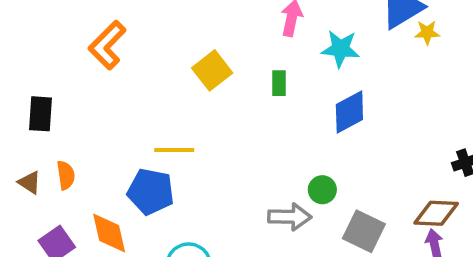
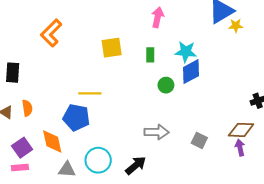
cyan star: (340, 49) -> (186, 52), moved
yellow square: (212, 70) -> (112, 48), turned 30
green circle: (322, 190) -> (166, 85), moved
gray square: (364, 231) -> (199, 140), size x0.7

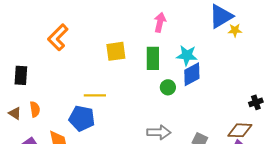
green rectangle: (150, 55) -> (153, 58), size x1.6

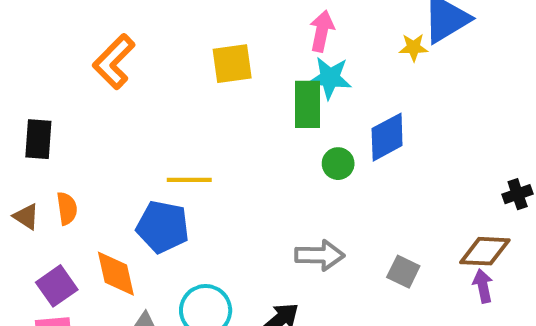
yellow star: (235, 30) -> (414, 47), moved
yellow square: (116, 51) -> (232, 64), moved
cyan star: (187, 55) -> (330, 78), moved

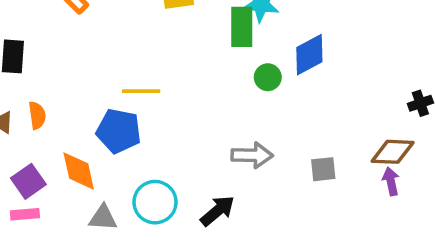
gray square: (403, 272) -> (323, 169), turned -32

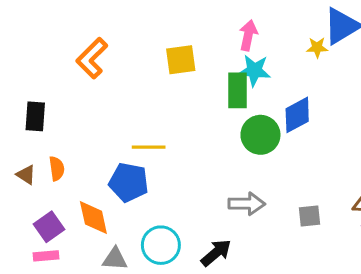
green circle: (268, 77) -> (260, 135), size x1.6

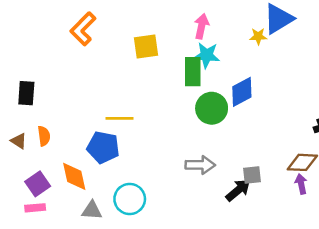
orange L-shape: (92, 58) -> (83, 29), moved
black arrow: (216, 253) -> (238, 190), moved

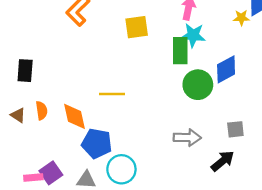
blue pentagon: (103, 147) -> (97, 143), moved
gray square: (252, 175) -> (235, 129), moved
orange diamond: (74, 176) -> (74, 116), moved
purple square: (38, 184) -> (51, 173), moved

